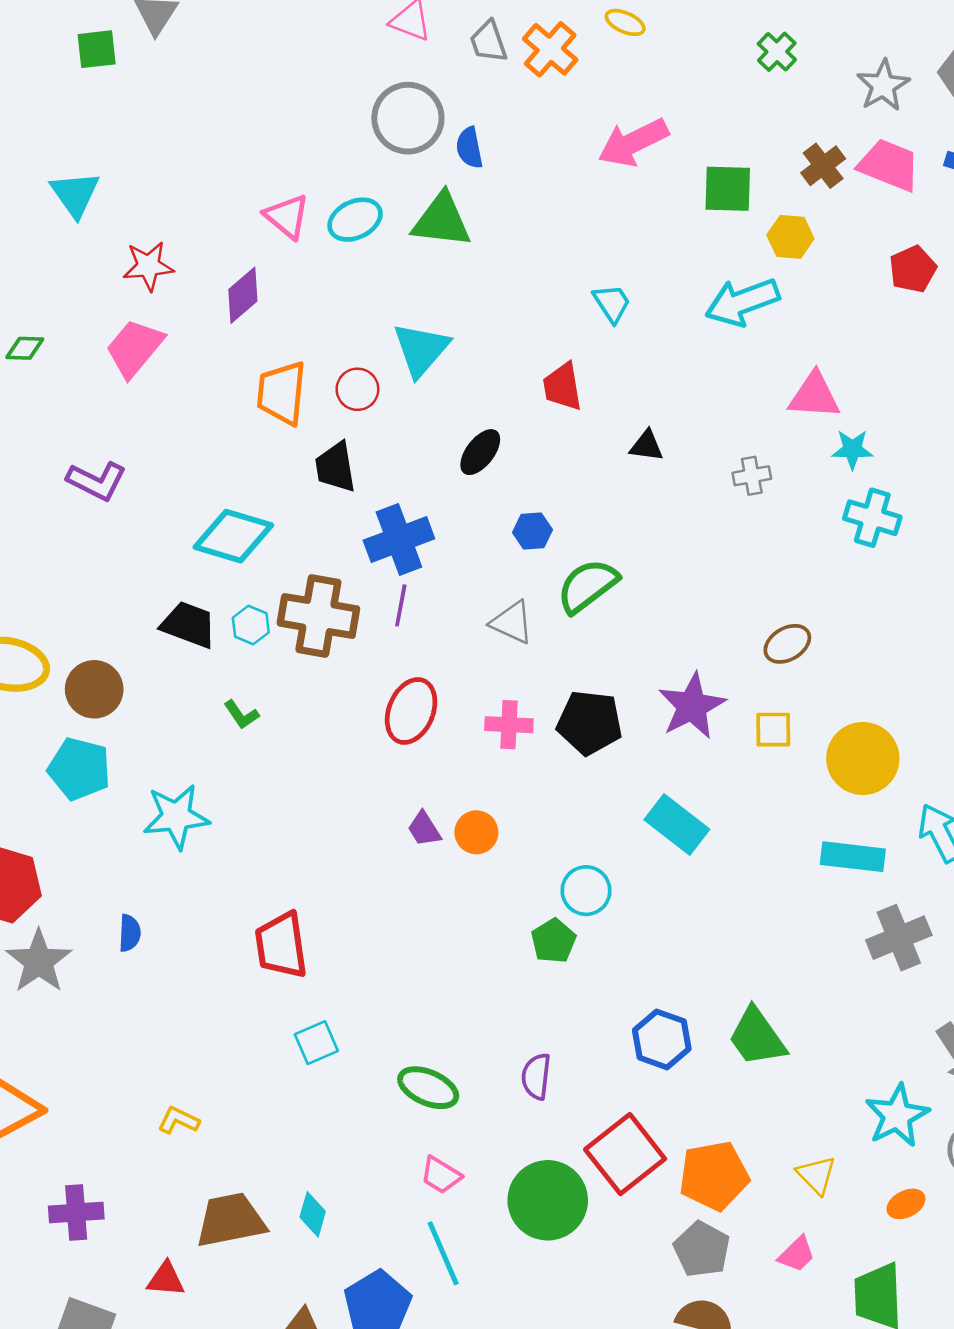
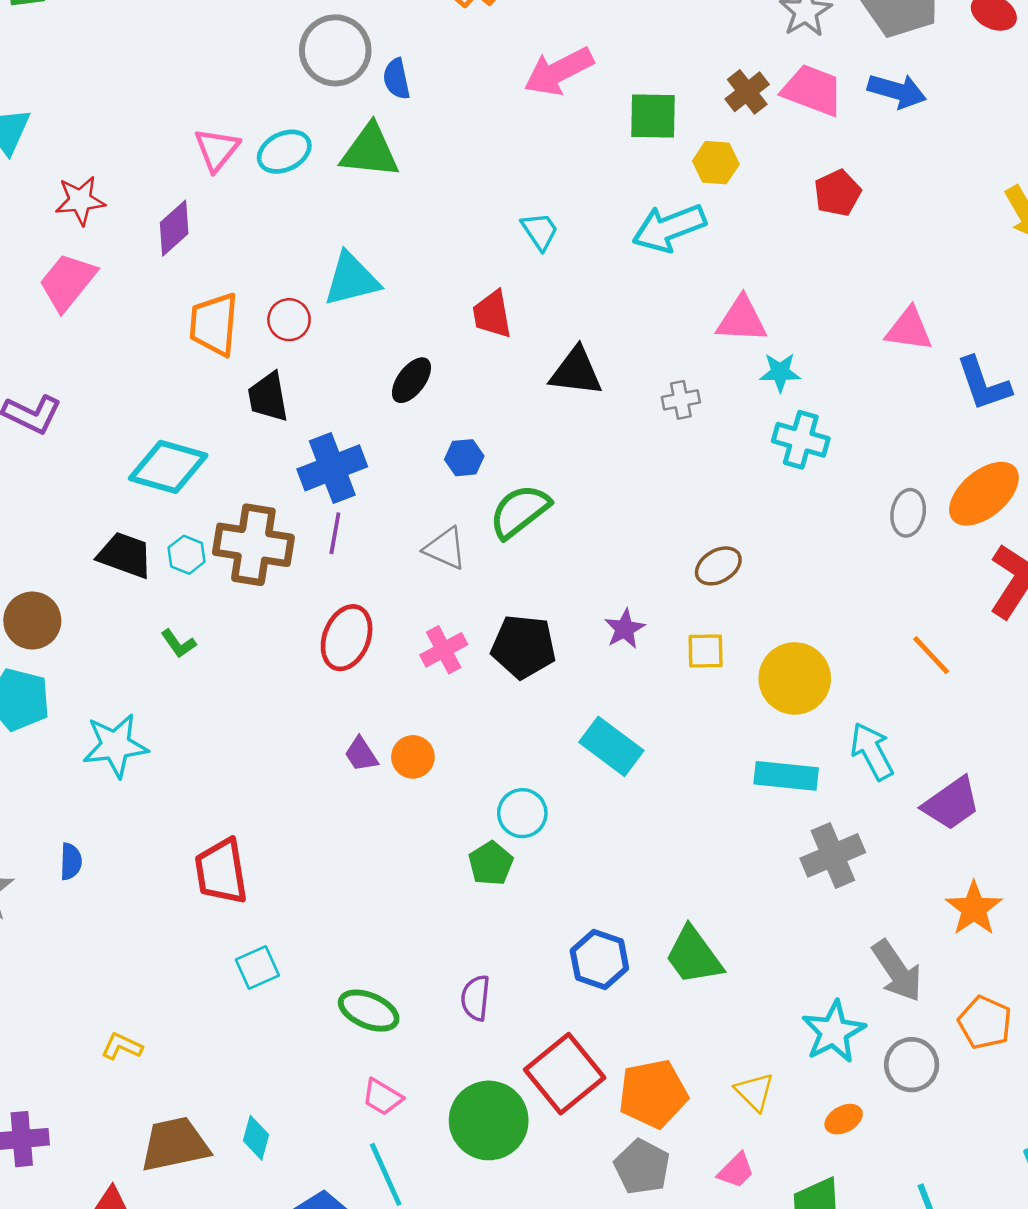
pink triangle: (287, 216) -> (217, 149), turned 30
cyan triangle: (421, 349) -> (351, 279), turned 36
black triangle: (646, 446) -> (576, 372), size x1.6
purple star: (692, 706) -> (625, 629), size x0.6
pink cross: (509, 725) -> (444, 650), turned -30

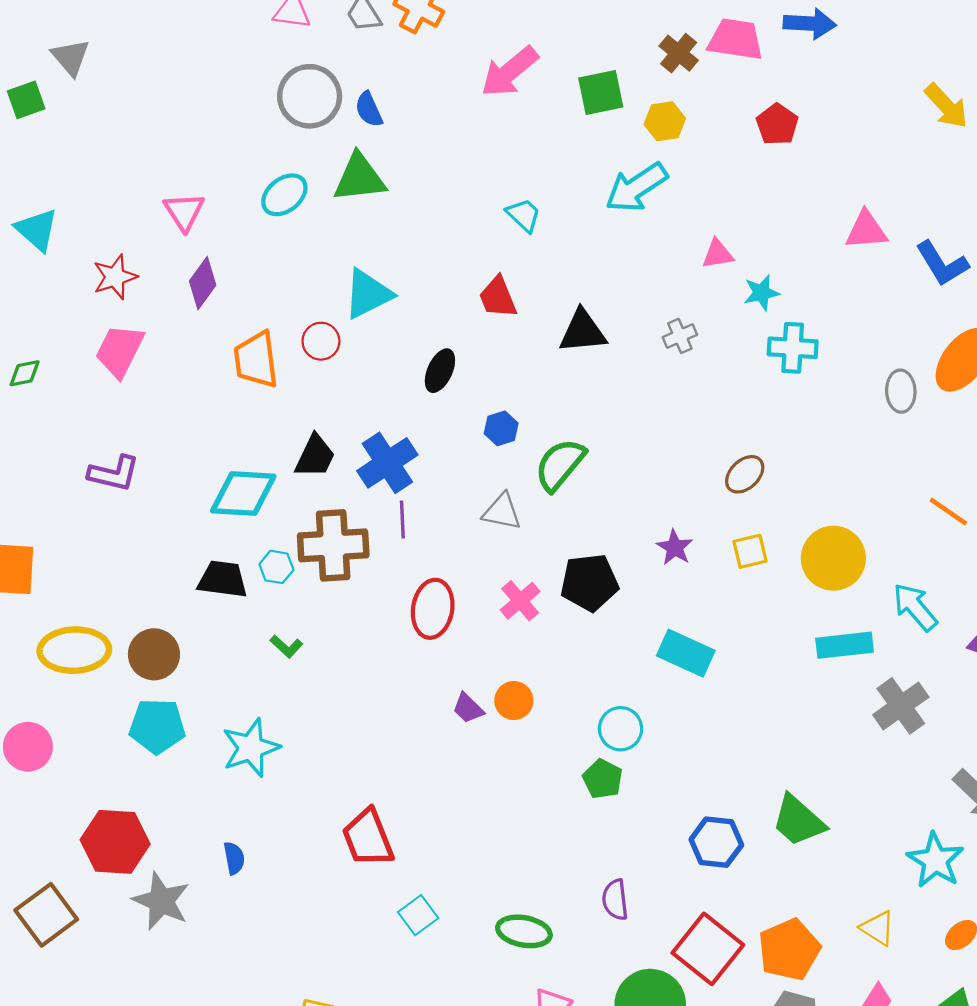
pink triangle: (217, 149) -> (184, 212), moved
pink triangle: (742, 320) -> (718, 254), size x0.7
black trapezoid: (268, 397) -> (315, 456), moved, turned -132

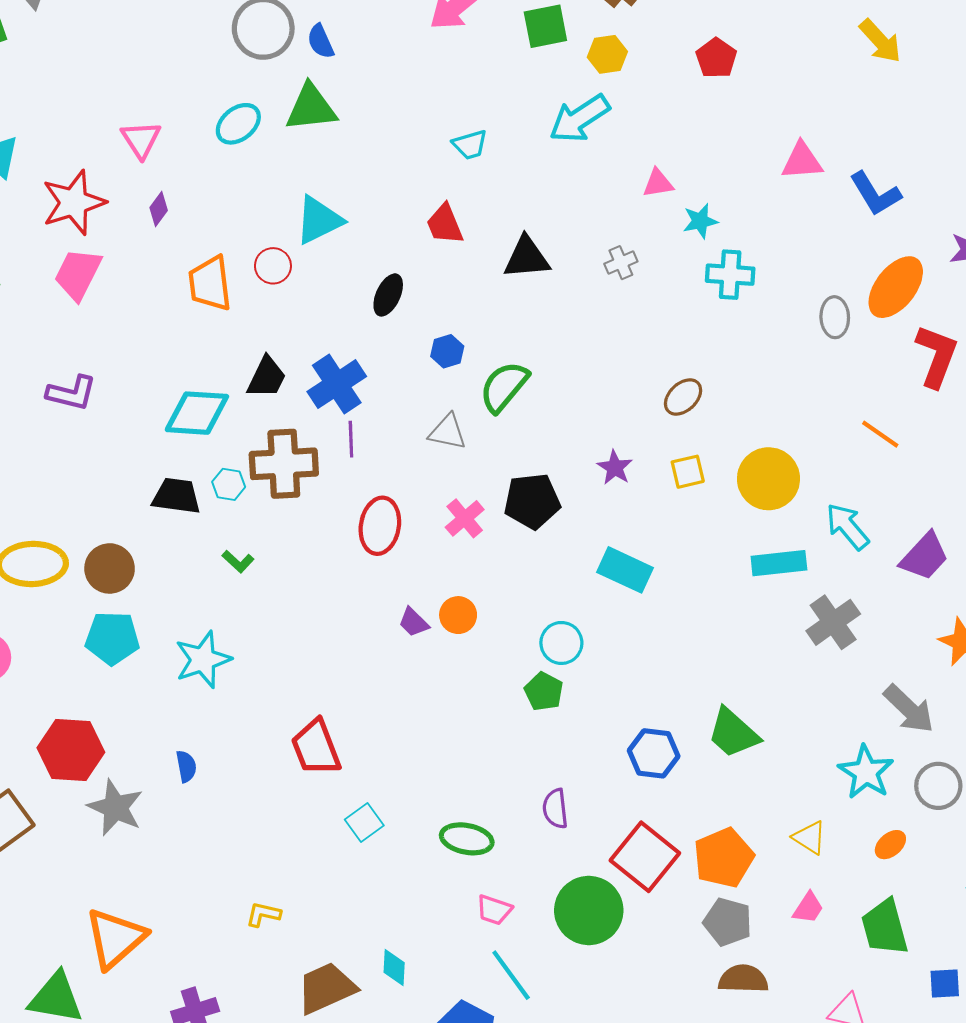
cyan trapezoid: (524, 215) -> (470, 145), turned 120
red star: (115, 277) -> (74, 203), size x1.5
purple diamond: (203, 283) -> (159, 209), size x0.7

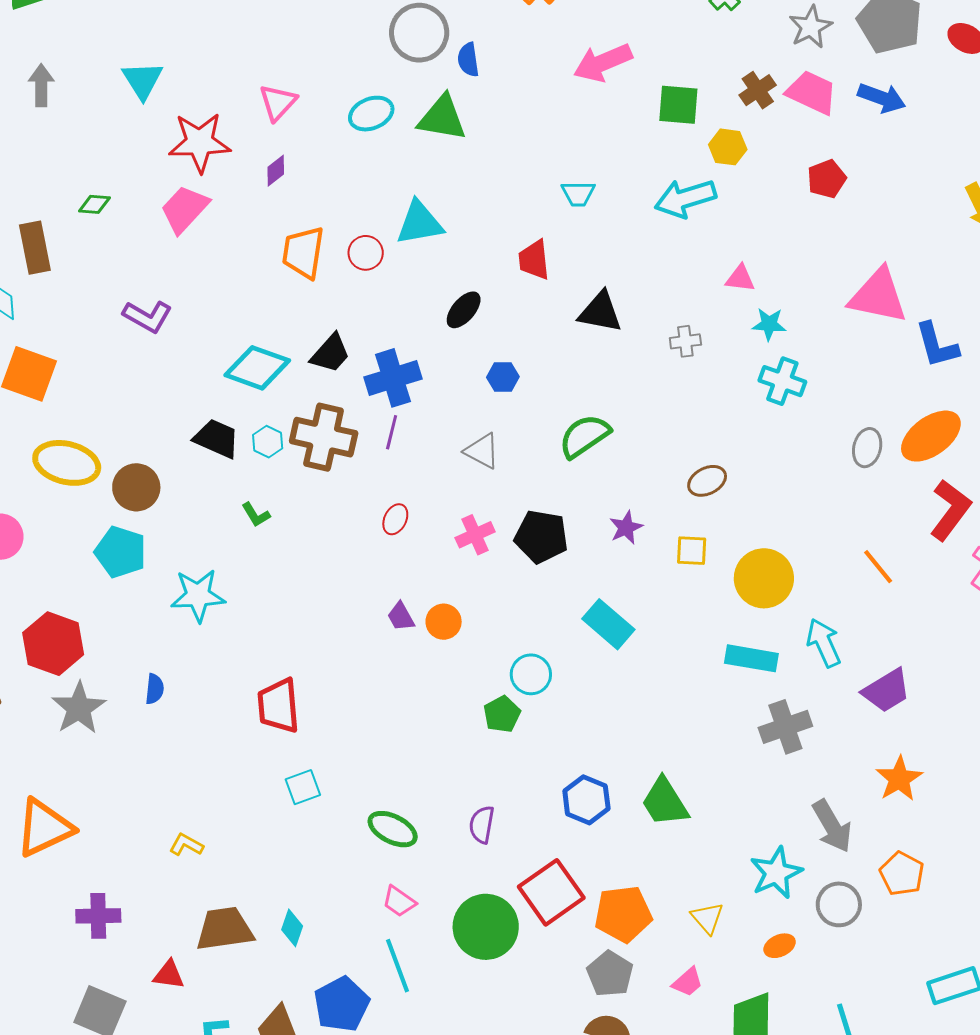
pink triangle: (802, 161) -> (878, 296), size x1.5
green semicircle: (504, 387) -> (584, 436), moved
red ellipse: (380, 526) -> (395, 519), size x0.6

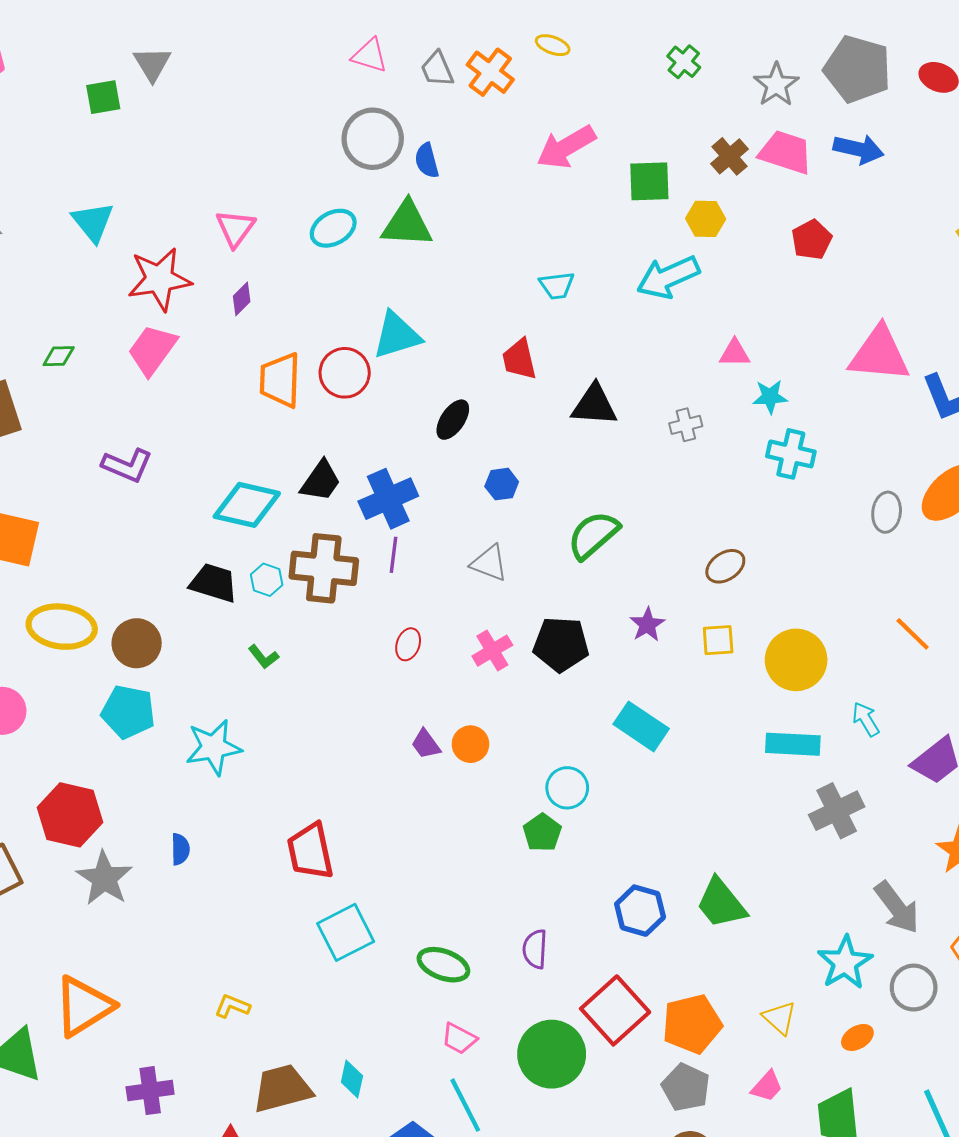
red circle: (366, 253) -> (345, 373), size x1.4
cyan arrow: (824, 643) -> (866, 719), size x0.7
cyan square: (303, 787) -> (346, 932), size x1.5

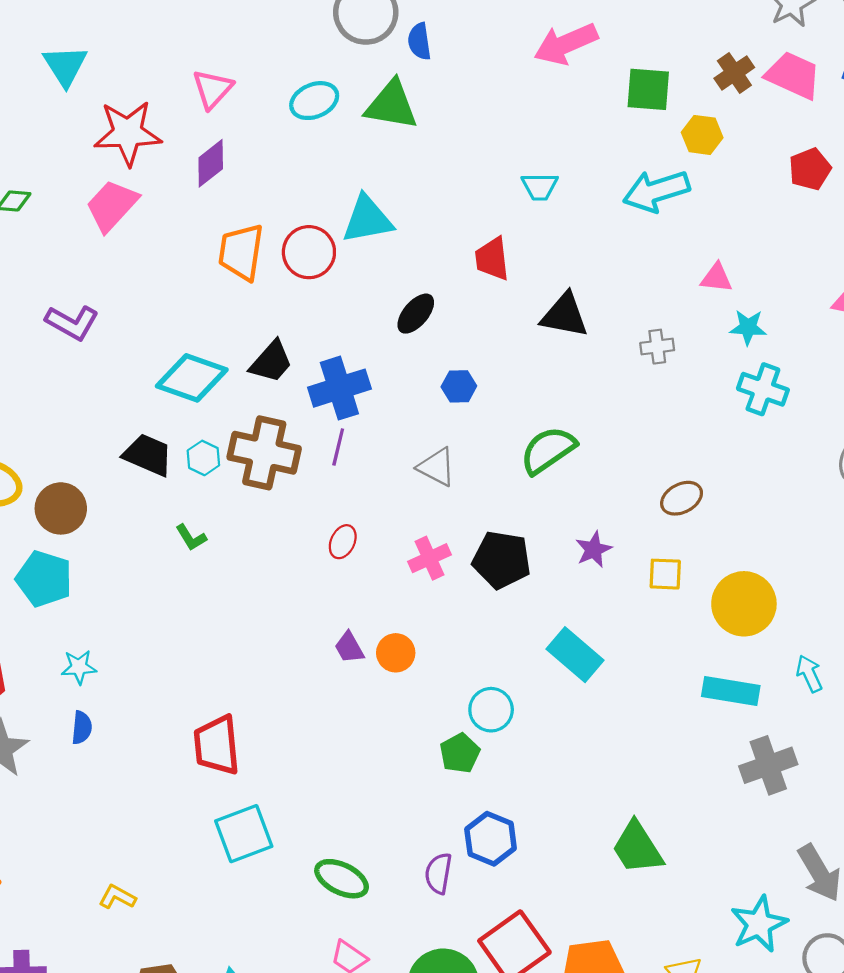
purple diamond: (242, 299) -> (211, 163), size x1.4
cyan star: (214, 747) -> (79, 667), moved, size x0.6
blue hexagon: (640, 911) -> (491, 839), moved

